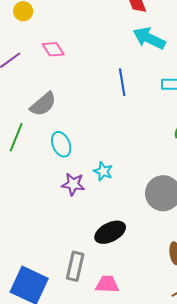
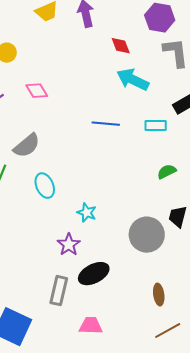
blue line: (122, 82) -> (106, 124), turned -76
purple star: (73, 184) -> (69, 245), moved, turned 30
gray rectangle: (75, 266) -> (59, 291), moved

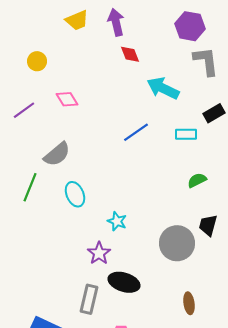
red diamond: (121, 46) -> (130, 54), moved
blue line: (106, 124) -> (136, 132), turned -40
black ellipse: (94, 274) -> (124, 282), turned 44

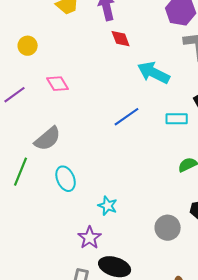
gray circle: (177, 243) -> (168, 228), size x0.7

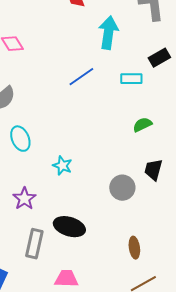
cyan arrow: (154, 73) -> (108, 33), turned 72
purple star: (90, 238) -> (24, 199), moved

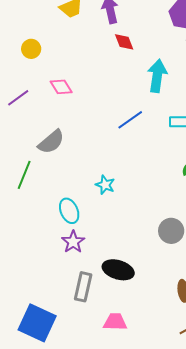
cyan ellipse: (20, 139) -> (69, 211), moved
cyan star: (62, 166) -> (105, 185), moved

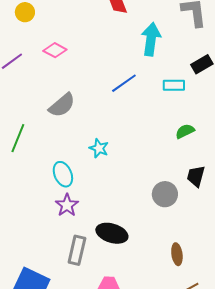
pink diamond: (61, 87) -> (55, 50), turned -30
gray semicircle: (51, 142) -> (62, 105), moved

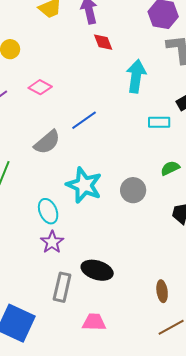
blue line: (124, 83) -> (84, 120), moved
cyan star: (99, 148) -> (84, 185), size x1.8
gray circle: (165, 194) -> (133, 190), moved

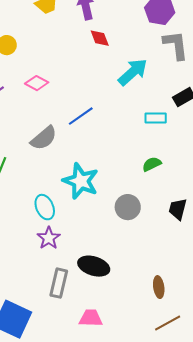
cyan arrow: (136, 76) -> (133, 72), turned 40
green semicircle: (170, 168) -> (152, 164), moved
gray circle: (133, 190) -> (128, 207), moved

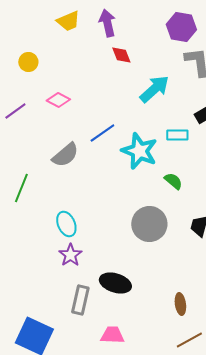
green semicircle: (152, 164) -> (173, 181), turned 66
cyan star: (81, 181) -> (139, 151), moved
gray circle: (128, 207) -> (149, 224), size x1.4

